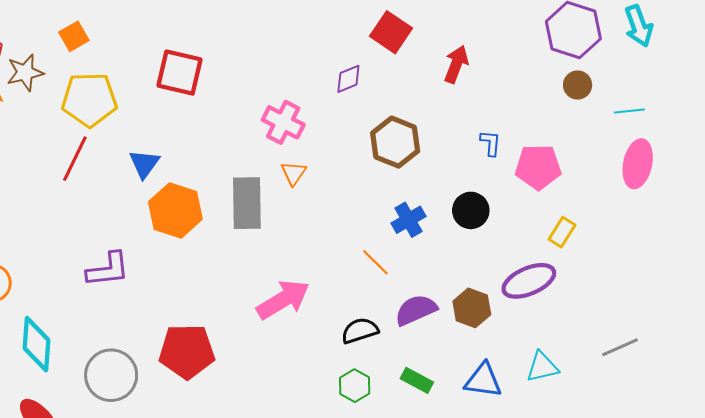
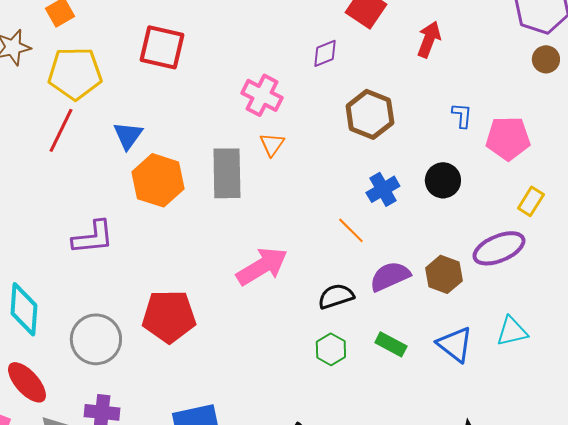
blue triangle: (483, 380) -> (455, 344), turned 30

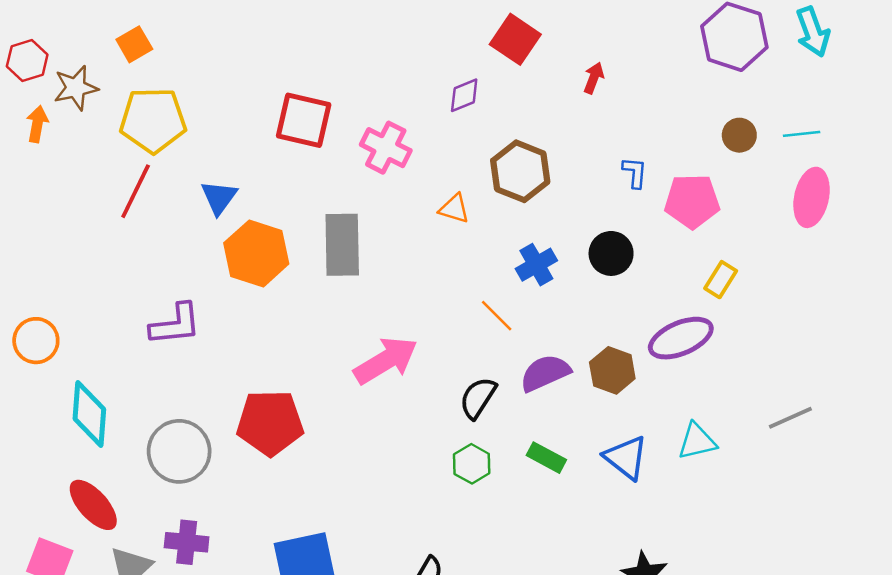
red arrow: (429, 39) -> (594, 78), size x0.7
red square: (162, 47) -> (304, 120), moved
brown circle: (546, 59) -> (739, 135), moved
orange triangle: (272, 144) -> (454, 209), moved, turned -48
black semicircle: (336, 296) -> (478, 398), turned -39

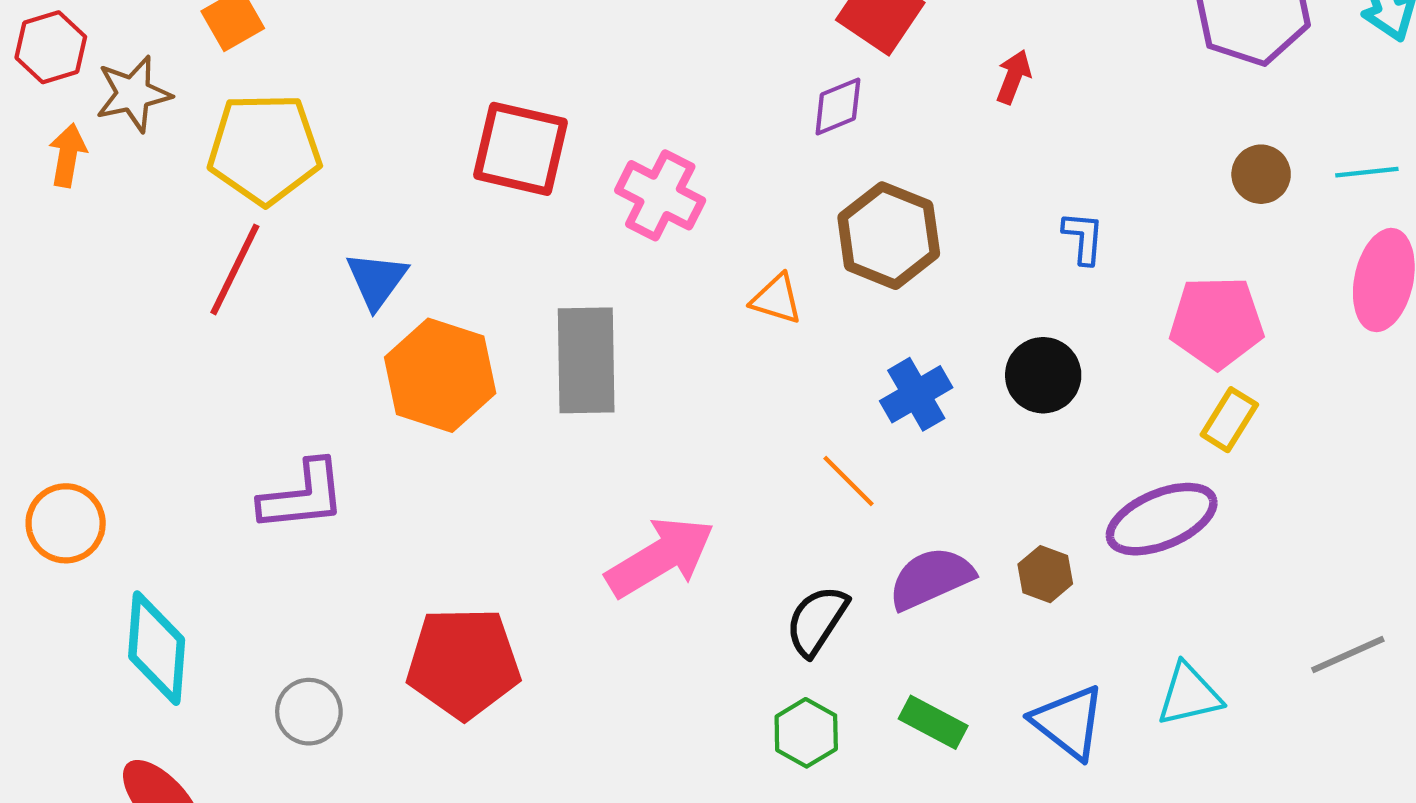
purple diamond: (464, 95) -> (838, 107), moved
pink pentagon: (692, 201) -> (1217, 322), moved
brown hexagon: (612, 370) -> (1045, 574), size x0.7
gray circle: (179, 451) -> (309, 712), size x0.6

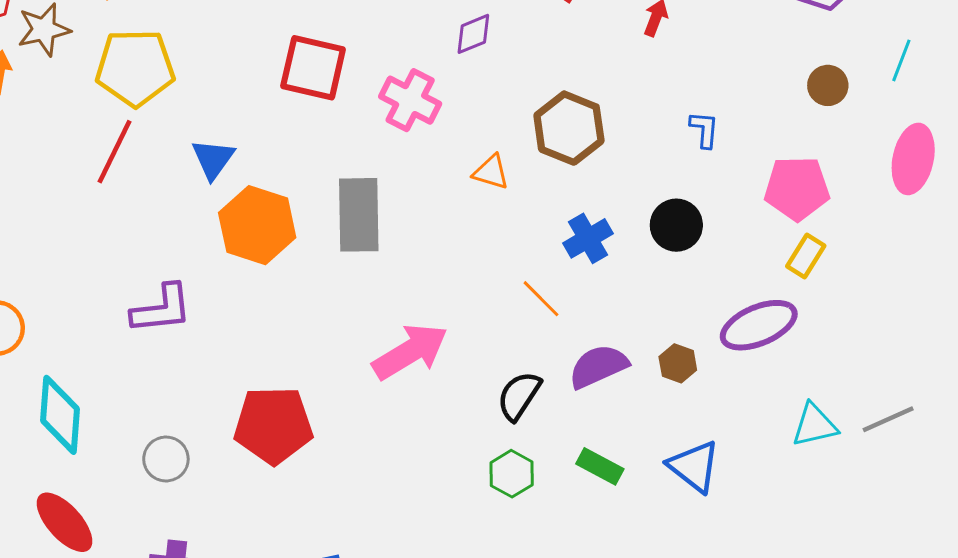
purple diamond: (838, 107) -> (473, 34), moved
cyan line: (1367, 172) -> (901, 60), moved, turned -63
cyan triangle: (1189, 695) -> (815, 425), moved

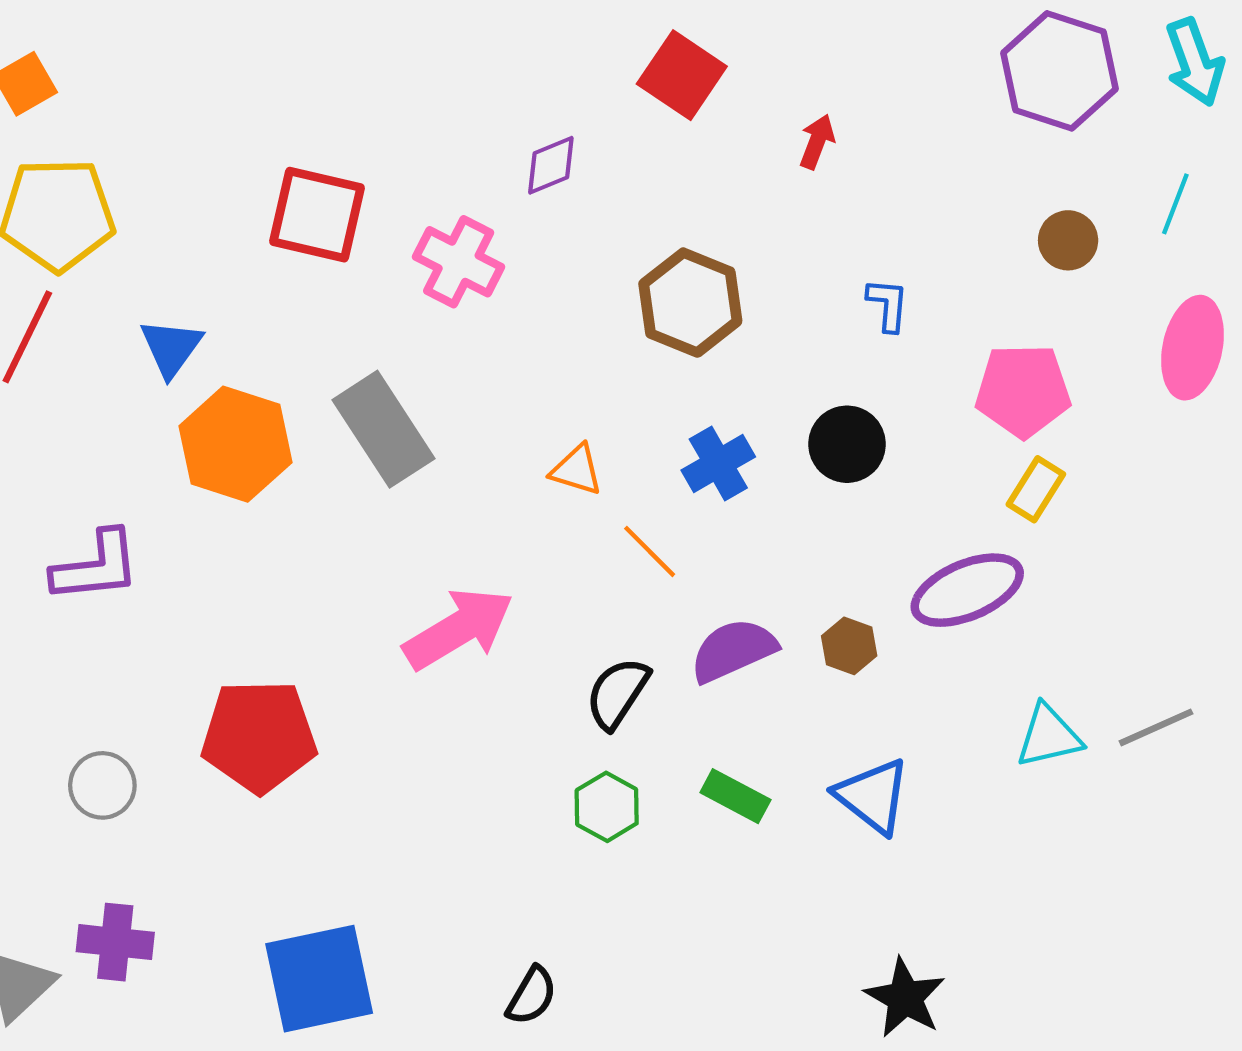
orange triangle: (491, 172) -> (577, 470), moved
gray rectangle: (359, 215) -> (383, 429), turned -32

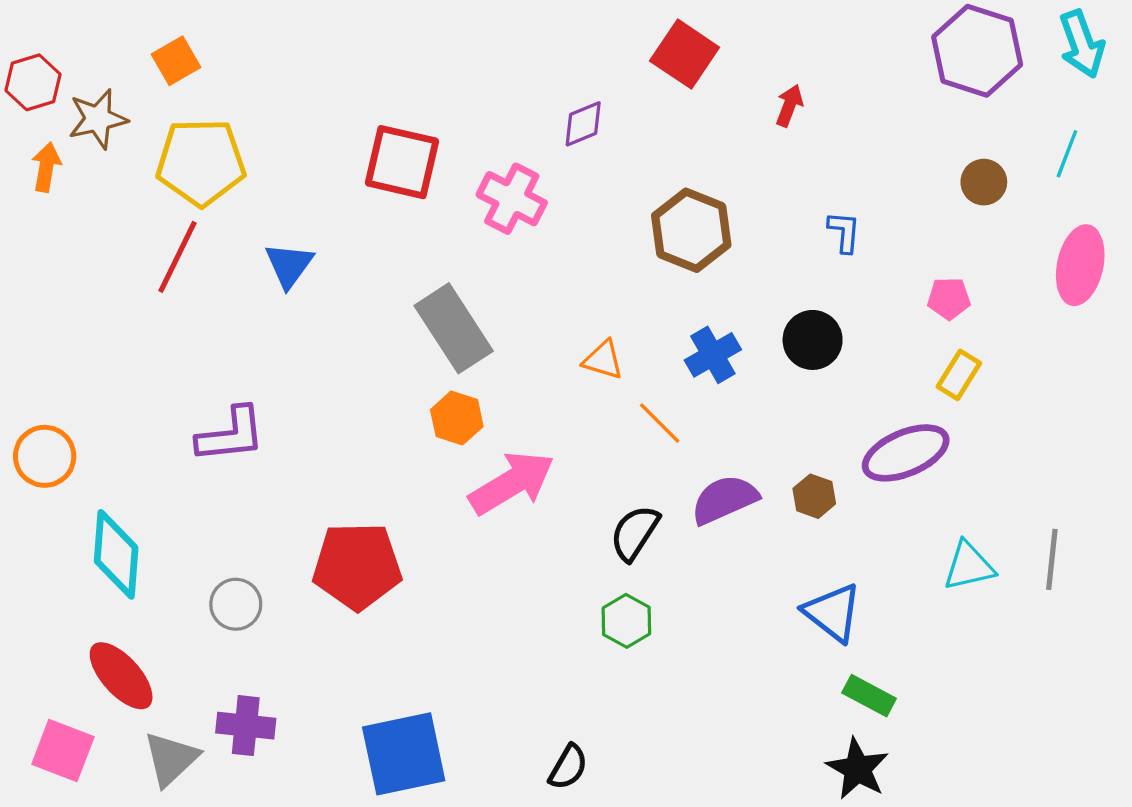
pink pentagon: (1023, 391) -> (949, 298), size x0.6
orange hexagon: (235, 444) -> (457, 418), moved, size x0.6
gray line: (1156, 727) -> (1052, 559), turned -60
green rectangle: (735, 796) -> (869, 696), moved

